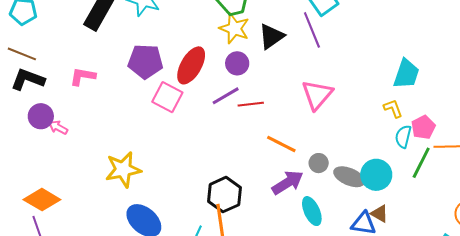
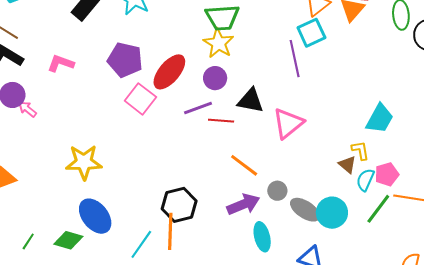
black triangle: (271, 36) -> (251, 101), moved, turned 36
brown triangle: (380, 214) -> (347, 165), moved

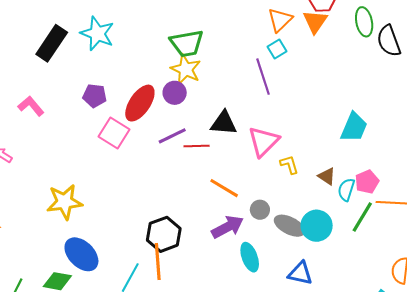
cyan square: (311, 33) -> (277, 49), size x0.7
purple pentagon: (125, 60) -> (95, 96), size x0.7
pink L-shape: (61, 63) -> (31, 106), turned 36
purple circle: (215, 78) -> (175, 93), moved
yellow L-shape: (360, 150) -> (289, 165), moved

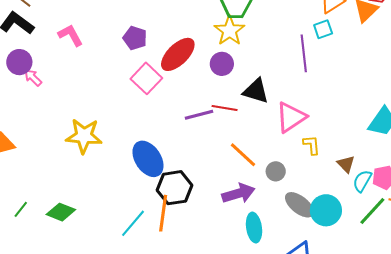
purple circle: (175, 93) -> (222, 64), moved
purple line: (172, 136) -> (199, 115), moved
gray circle: (260, 210) -> (276, 171), moved
blue ellipse: (81, 254) -> (148, 159), moved

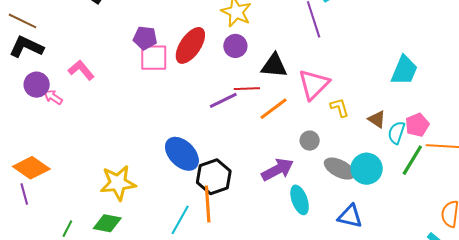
pink L-shape: (71, 35) -> (81, 70), moved
pink square: (146, 78) -> (154, 58), moved, turned -32
yellow star: (84, 136) -> (118, 183), moved
orange line: (243, 155) -> (274, 109), moved, turned -68

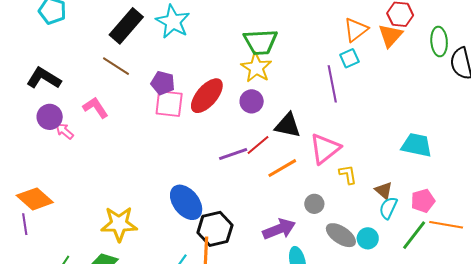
brown line: (22, 21) -> (116, 66), moved
cyan trapezoid: (404, 70) -> (417, 145), turned -108
red line: (247, 89) -> (258, 145), turned -45
cyan semicircle: (396, 133) -> (388, 208), moved
cyan circle: (367, 169) -> (368, 238), size x0.7

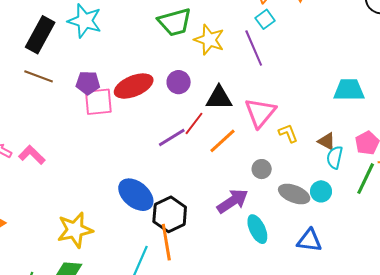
yellow star: (256, 68) -> (209, 40), moved
red ellipse: (207, 96) -> (134, 86), turned 39
pink L-shape: (96, 108) -> (32, 155), moved

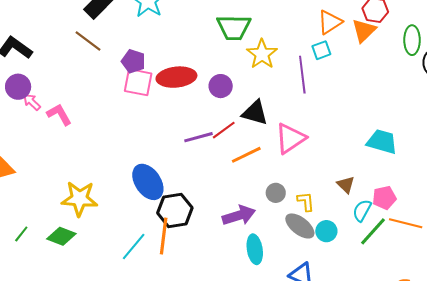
yellow L-shape: (288, 133) -> (306, 202), moved
cyan semicircle: (335, 157) -> (362, 210), moved

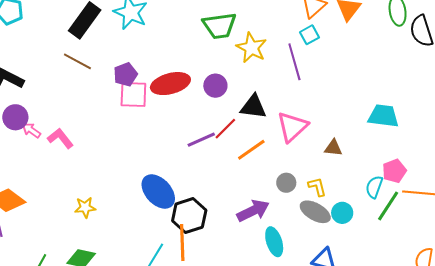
purple pentagon: (133, 61) -> (125, 74), turned -30
brown triangle: (346, 185) -> (333, 148), moved, turned -30
yellow star: (79, 199) -> (85, 207), moved, size x0.6

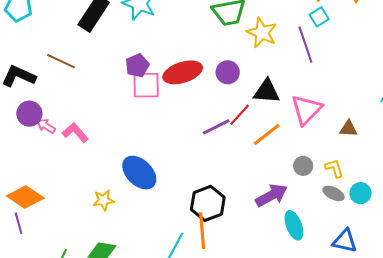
brown line: (77, 61) -> (61, 61), moved
blue ellipse: (158, 192) -> (139, 173), moved
gray ellipse: (315, 212) -> (333, 193), size x0.7

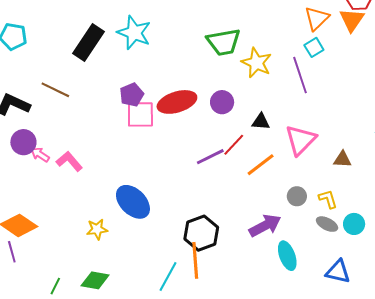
black triangle: (267, 91) -> (261, 122), size x0.7

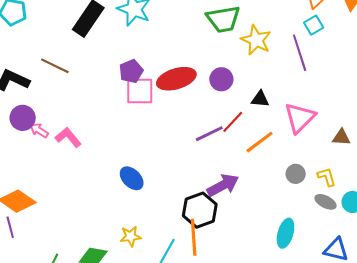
blue ellipse: (133, 202) -> (132, 178), size x0.7
purple arrow: (265, 226) -> (223, 185), moved
yellow star: (97, 229) -> (131, 236), moved
cyan ellipse: (287, 256) -> (286, 233), turned 36

